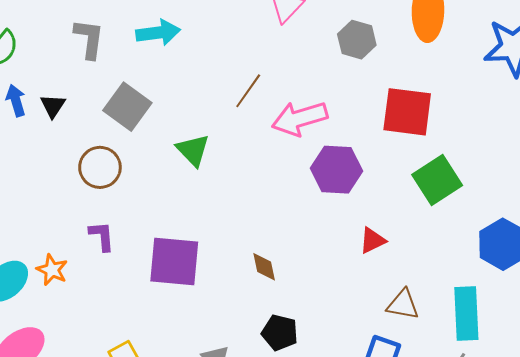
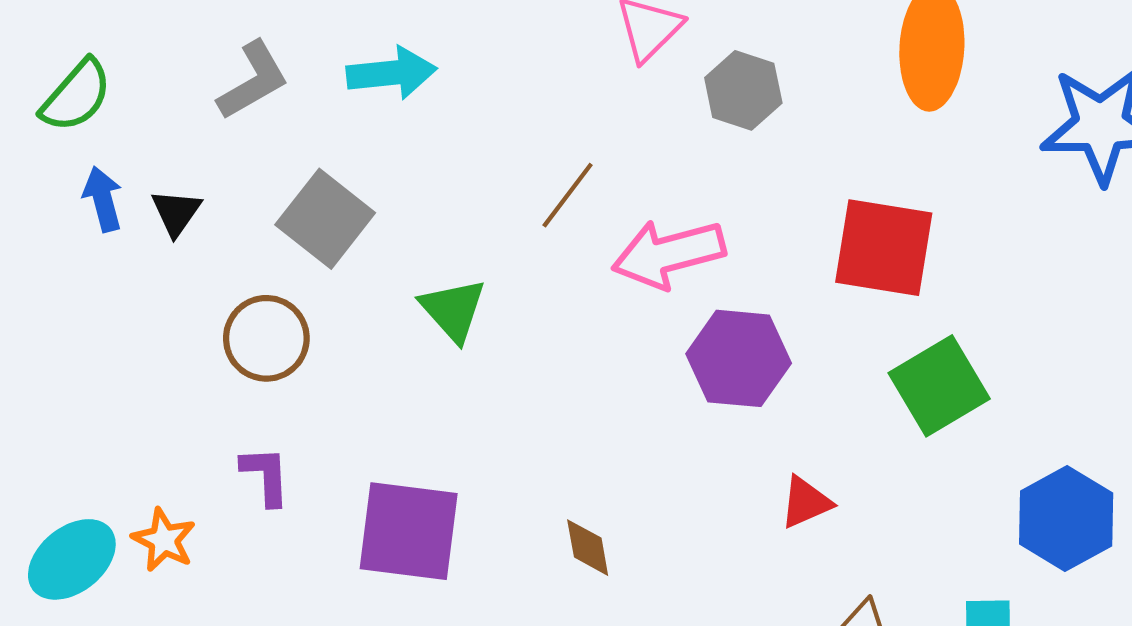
gray L-shape: (89, 39) -> (253, 81), turned 51
gray hexagon: (357, 40) -> (743, 90), moved

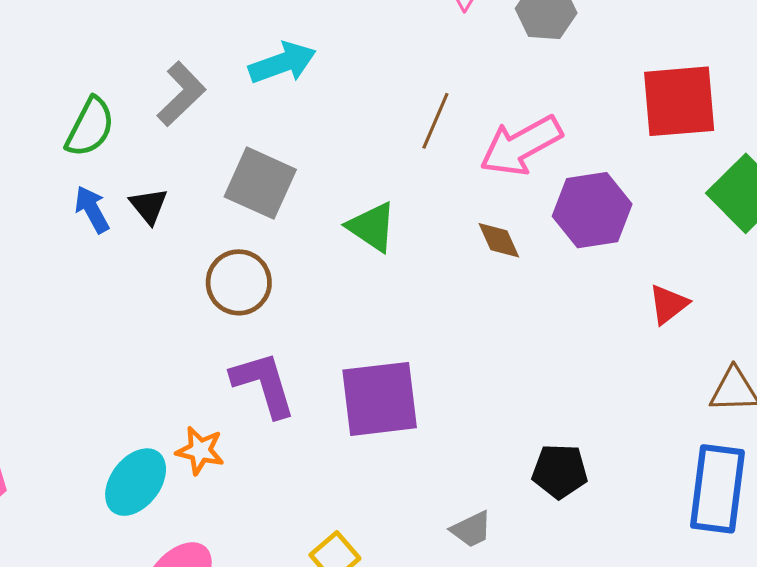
green semicircle: (76, 96) -> (90, 127), moved
purple L-shape: (266, 476) -> (264, 384), size x1.5
brown diamond: (588, 548) -> (499, 240), moved

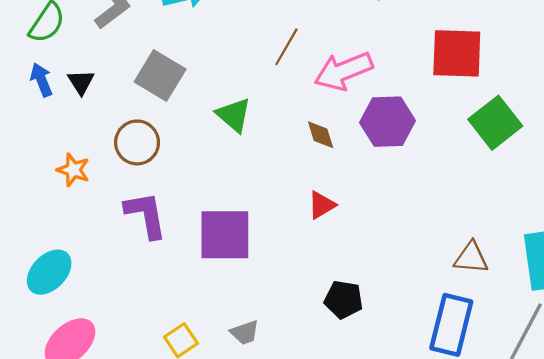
red triangle: (668, 304) -> (322, 205), moved
orange star: (200, 451) -> (73, 170), moved
gray trapezoid: (471, 529) -> (245, 333), moved

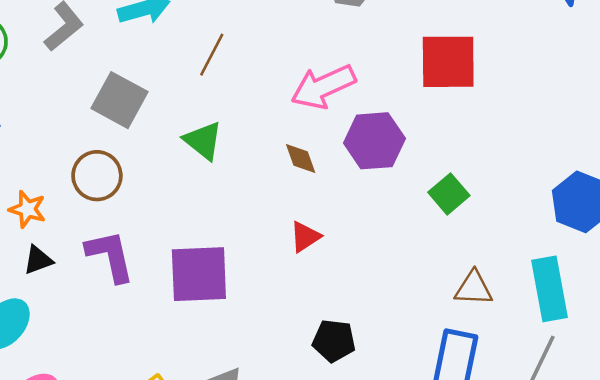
brown line: (286, 47) -> (212, 55), moved
black triangle: (81, 82) -> (38, 260), moved, turned 44
green square: (495, 123) -> (449, 194), moved, size x0.7

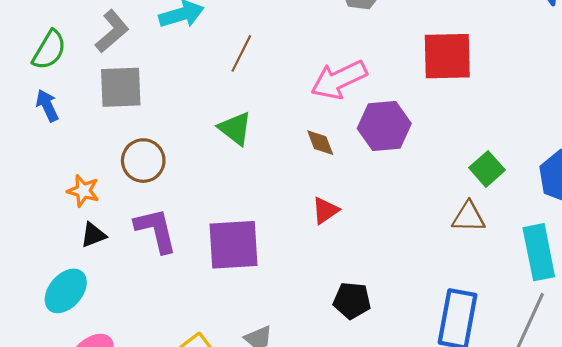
gray square: (119, 100) -> (121, 87), moved, turned -30
green square: (449, 194) -> (487, 169), moved
brown triangle: (474, 288) -> (469, 217), moved

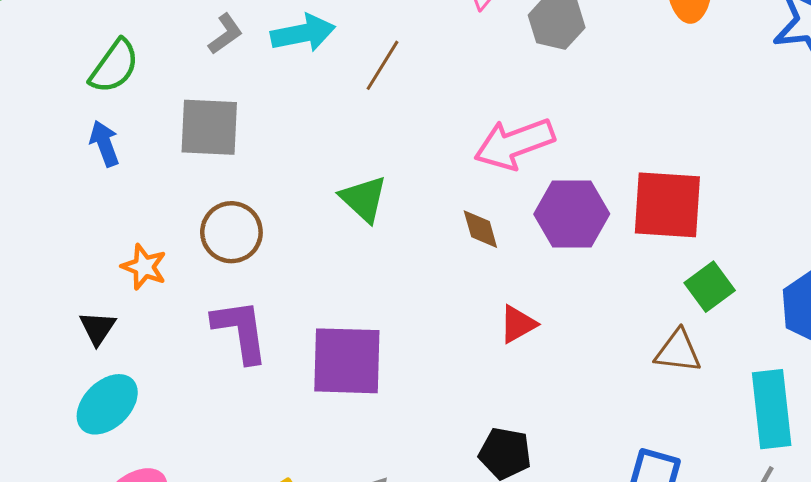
gray L-shape: (112, 31) -> (225, 34), moved, size x0.7
brown line: (241, 53) -> (382, 65), moved
red square: (447, 56) -> (667, 205), moved
red triangle: (325, 210) -> (518, 324), moved
black triangle: (93, 235) -> (98, 328), moved, turned -40

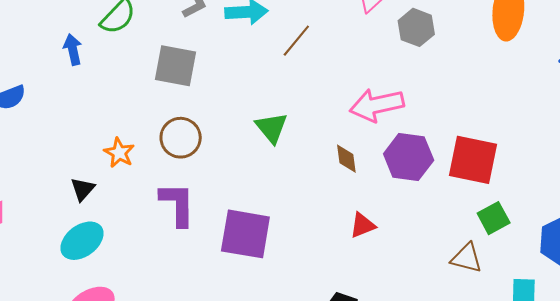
blue arrow: (104, 144) -> (73, 50), moved

